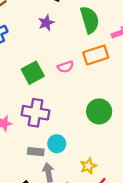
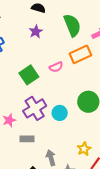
purple cross: (35, 113) -> (35, 108), turned -35
cyan circle: (57, 144) -> (60, 113), moved
gray rectangle: (36, 152) -> (27, 139), moved

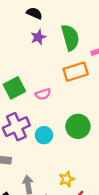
purple star: (36, 32) -> (38, 37), moved
pink semicircle: (56, 67) -> (43, 94), moved

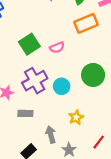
yellow star: (67, 179) -> (76, 117), moved

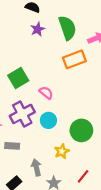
pink semicircle: (57, 47) -> (46, 93), moved, turned -120
green circle: (93, 75) -> (81, 130), moved

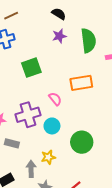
orange rectangle: (74, 59) -> (81, 83), moved
green square: (18, 78) -> (31, 68), moved
yellow star: (62, 151) -> (48, 157), moved

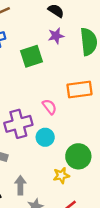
green square: (31, 68) -> (32, 56), moved
yellow star: (48, 157) -> (61, 175), moved

